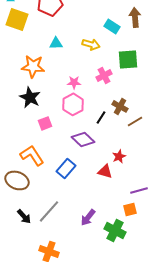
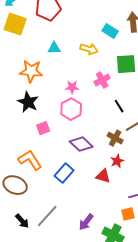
brown cross: (120, 106) -> (115, 138), moved
black line: (101, 117) -> (119, 106), moved, turned -64

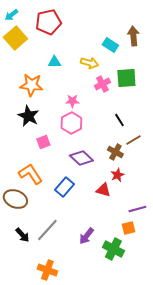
yellow square: (15, 24) -> (15, 38), turned 30
pink cross: (102, 80) -> (102, 84), moved

